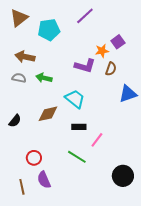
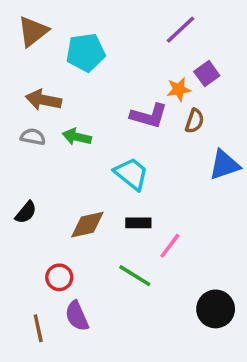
purple line: (85, 16) -> (180, 30), moved
brown diamond: (48, 114) -> (87, 225), moved

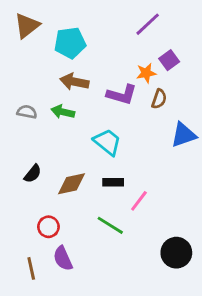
brown arrow: (43, 100) -> (74, 82), moved
black semicircle: (26, 212) -> (33, 174), moved

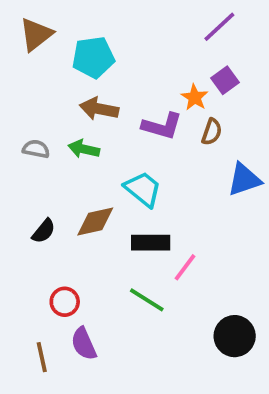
purple line: (148, 24) -> (219, 27), moved
orange star: (146, 73) -> (195, 97), turned -30
black rectangle: (113, 182) -> (151, 243), size x1.4
brown diamond: (71, 184) -> (95, 222), moved

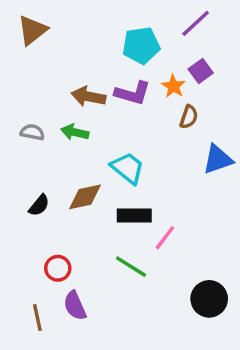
cyan pentagon: (93, 57) -> (141, 45), moved
purple L-shape: (162, 126) -> (133, 93), moved

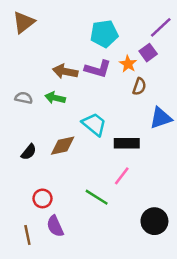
purple line: (196, 23) -> (161, 27), moved
black rectangle: (134, 216) -> (127, 143), moved

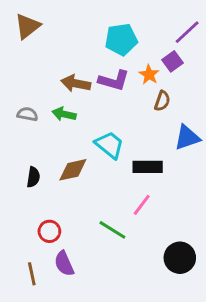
black semicircle: (29, 152) -> (33, 177), turned -30

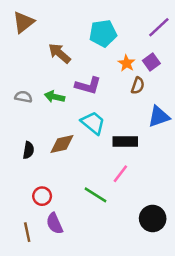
purple square: (172, 61) -> (151, 62), moved
purple L-shape: (114, 80) -> (88, 86), moved
brown arrow: (76, 83) -> (59, 53), moved, turned 30

